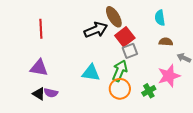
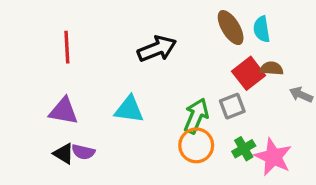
brown ellipse: (114, 17) -> (231, 28), moved
red square: (125, 37) -> (249, 73), moved
gray square: (130, 51) -> (232, 106), moved
cyan triangle: (91, 73) -> (129, 109), moved
pink star: (169, 76) -> (273, 157), moved, turned -30

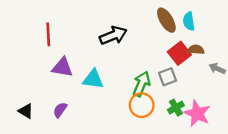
purple triangle: (64, 111) -> (62, 67), moved
purple semicircle: (83, 152) -> (60, 110), turned 112
black triangle: (64, 154) -> (26, 111), moved

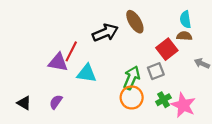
brown ellipse: (166, 20) -> (135, 22), moved
cyan semicircle: (189, 21) -> (185, 20), moved
red line: (48, 34) -> (71, 51), moved, turned 30
brown semicircle: (196, 50) -> (184, 36), moved

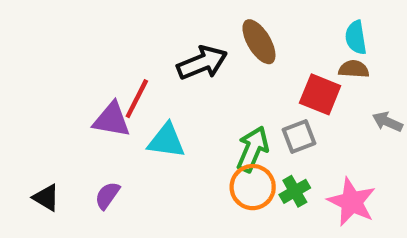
red square: (167, 49) -> (320, 94), turned -30
green cross: (163, 100) -> (295, 191), moved

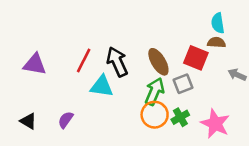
brown ellipse: (259, 42) -> (158, 62), moved
black arrow: (202, 63) -> (117, 62), moved, turned -92
purple triangle: (112, 120) -> (35, 64), moved

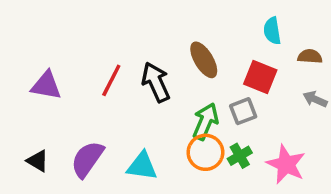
cyan semicircle: (218, 23) -> (272, 31), moved
brown semicircle: (216, 42) -> (310, 56), moved
brown ellipse: (158, 62) -> (204, 60), moved
cyan triangle: (102, 86) -> (142, 166), moved
purple semicircle: (66, 120) -> (87, 159), size x1.6

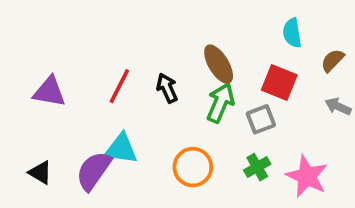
brown semicircle: (310, 56) -> (333, 60), turned -50
black arrow: (156, 82) -> (167, 88), size x0.7
green arrow: (205, 122) -> (220, 103), moved
orange circle: (205, 152) -> (193, 167), moved
cyan triangle: (142, 166) -> (121, 149), moved

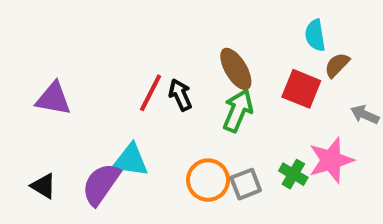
brown semicircle: (333, 60) -> (337, 65), moved
red line: (119, 86) -> (151, 93), moved
gray square: (261, 119) -> (246, 184), moved
green cross: (257, 167) -> (293, 174), moved, turned -30
pink star: (307, 176) -> (331, 160), moved, turned 30

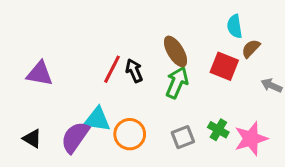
pink star: (331, 160) -> (251, 139), moved
orange circle: (208, 180) -> (130, 134), moved

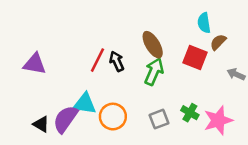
black triangle: (32, 139) -> (41, 124), moved

